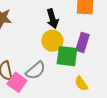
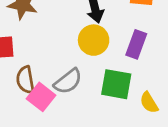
green square: (67, 56) -> (116, 84), moved
yellow semicircle: (81, 84) -> (149, 103), moved

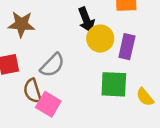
yellow circle: (94, 40) -> (100, 39), moved
gray semicircle: (68, 81) -> (52, 65), moved

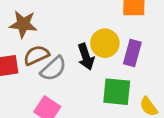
black arrow: (86, 20) -> (86, 57), moved
brown semicircle: (32, 91) -> (36, 55), moved, turned 80

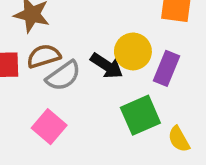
black arrow: (86, 57) -> (107, 66), turned -45
green square: (117, 92) -> (140, 115), turned -36

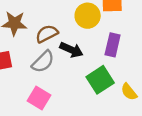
yellow circle: (133, 51) -> (88, 16), moved
brown semicircle: (44, 56) -> (47, 34), moved

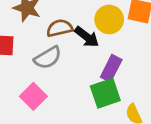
purple rectangle: (113, 45) -> (111, 68), moved
black arrow: (71, 50) -> (87, 37), moved

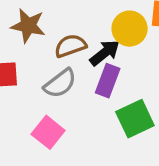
black arrow: (87, 37) -> (105, 53), turned -70
purple rectangle: (111, 68) -> (108, 81), moved

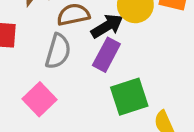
gray semicircle: (60, 83) -> (58, 51), turned -44

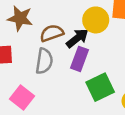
pink square: (39, 99) -> (22, 98), moved

